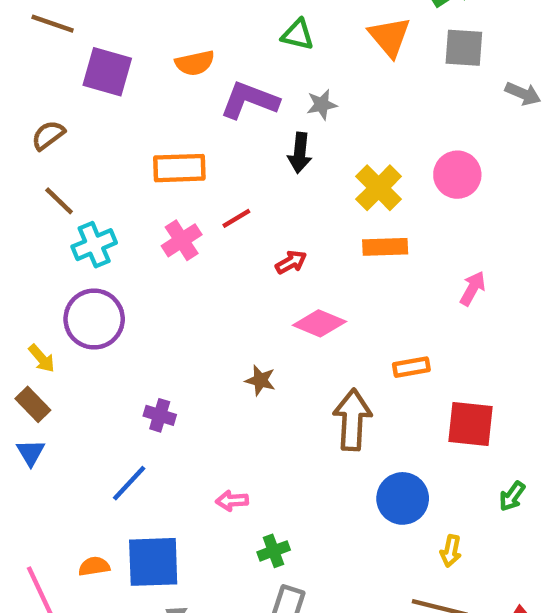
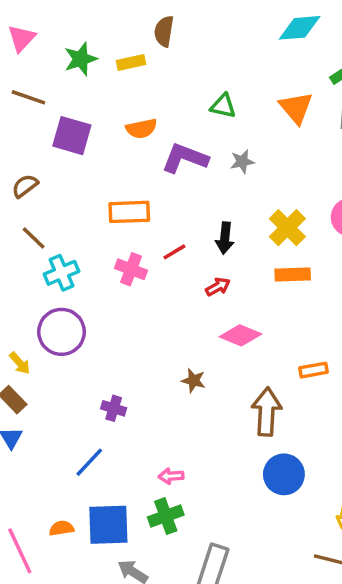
black arrow: (300, 153) -> (225, 238), moved
pink cross: (182, 240) -> (131, 269), turned -36
blue circle: (403, 498) -> (284, 474), moved
green cross: (274, 551) -> (166, 516), moved, size x1.4

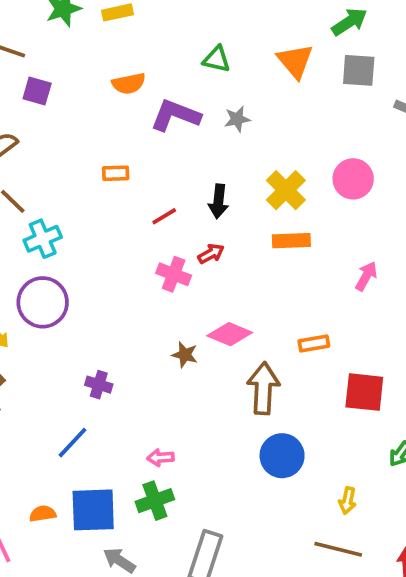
purple square: (72, 136) -> (37, 91), moved, size x0.7
orange rectangle: (129, 212) -> (116, 173), size x0.6
pink cross: (131, 269) -> (174, 274), moved
pink diamond: (240, 335) -> (230, 334), moved

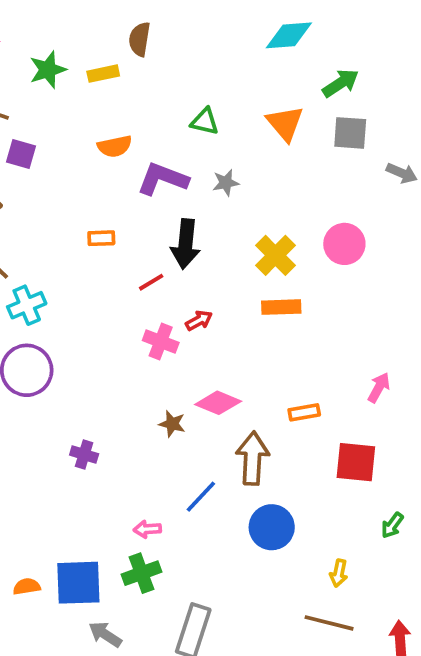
black arrow: (218, 201) -> (186, 244), moved, size x1.4
pink arrow: (366, 276) -> (379, 387), moved
blue line: (73, 443) -> (201, 497), moved

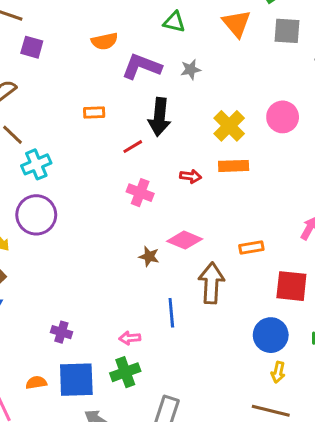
red arrow: (199, 320) -> (191, 176), moved, turned 36
purple cross: (84, 454) -> (61, 332), moved
blue line: (201, 497) -> (171, 313), turned -48
blue circle: (272, 527) -> (271, 335), moved

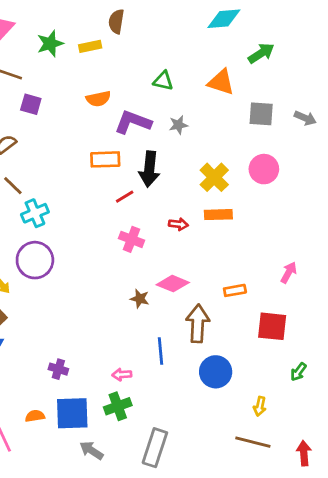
orange triangle: (237, 23) -> (221, 82), turned -32
gray square: (287, 31) -> (261, 114), moved
orange rectangle: (94, 112) -> (105, 159), moved, size x1.5
blue circle: (271, 335) -> (216, 372), moved

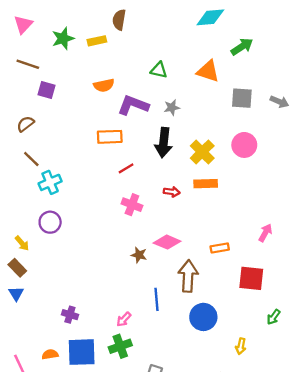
black arrow: (149, 169) -> (164, 143), moved
purple circle: (35, 260) -> (50, 222), size x0.7
pink arrow: (122, 375) -> (124, 319), turned -42

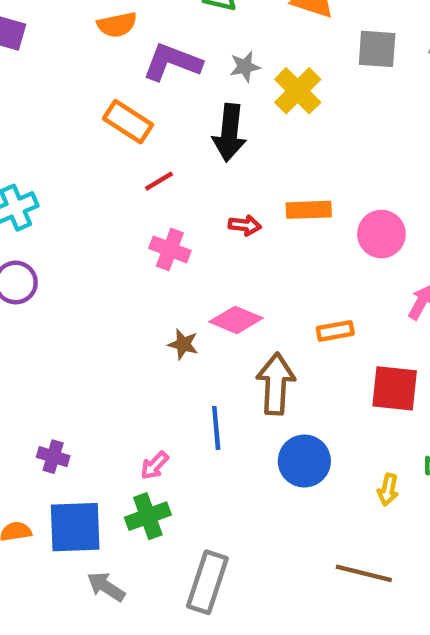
orange rectangle: (110, 137) -> (128, 122), turned 35
pink circle: (244, 145) -> (381, 234), moved
yellow cross: (202, 152) -> (298, 91), moved
yellow arrow: (241, 346) -> (388, 490), moved

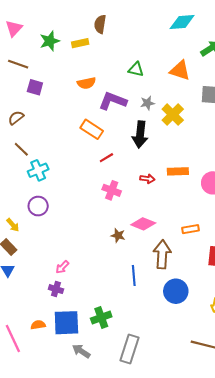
pink arrow: (154, 465) -> (62, 267), moved

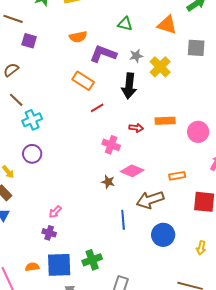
pink cross: (112, 190) -> (111, 145), moved
brown arrow: (162, 254) -> (150, 200), turned -112

